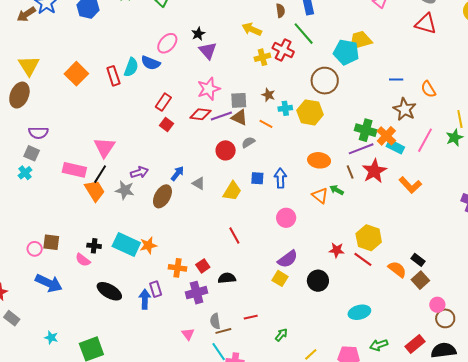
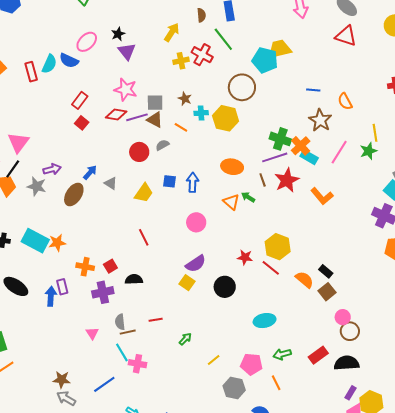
yellow arrow: (252, 29) -> (172, 32), turned 96
pink star: (209, 89) -> (126, 90), turned 30

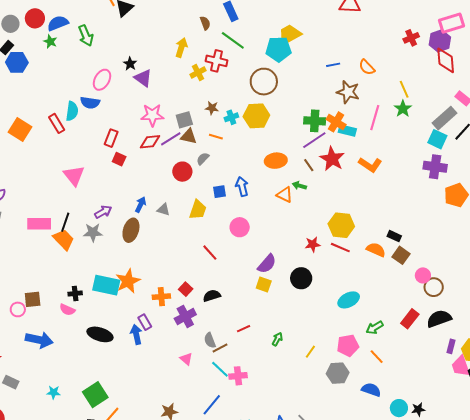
pink triangle: (18, 142) -> (74, 176), moved
pink circle: (196, 222) -> (240, 227), moved
orange star: (57, 243) -> (128, 281), size x1.4

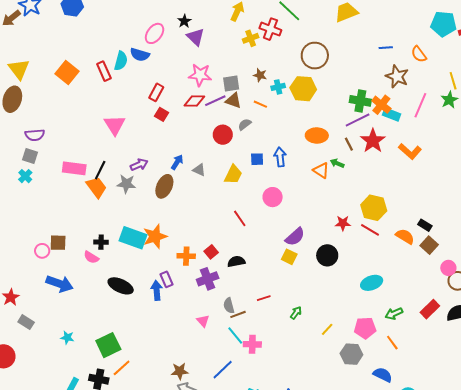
cyan pentagon: (278, 49) -> (443, 24), moved

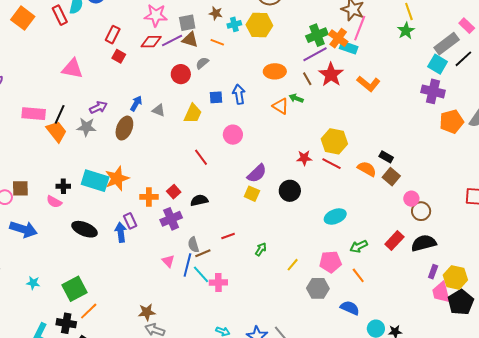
green cross: (360, 101) -> (317, 35), turned -30
pink line: (420, 105) -> (360, 28), moved
pink triangle: (115, 125) -> (72, 69), turned -45
blue line: (223, 370) -> (187, 265), moved, turned -30

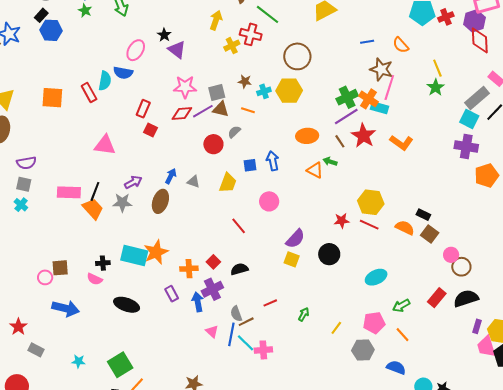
orange square: (23, 18) -> (52, 98), turned -30
blue arrow: (121, 232) -> (198, 302), moved

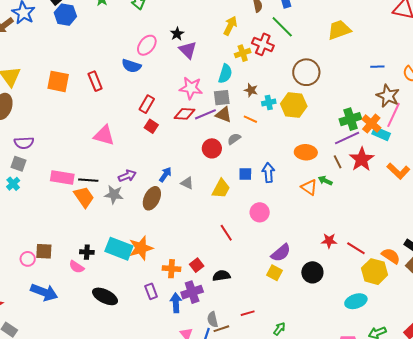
cyan semicircle: (105, 81) -> (225, 74), moved
black line: (95, 191) -> (88, 180), turned 66
yellow hexagon: (371, 202) -> (375, 272), moved

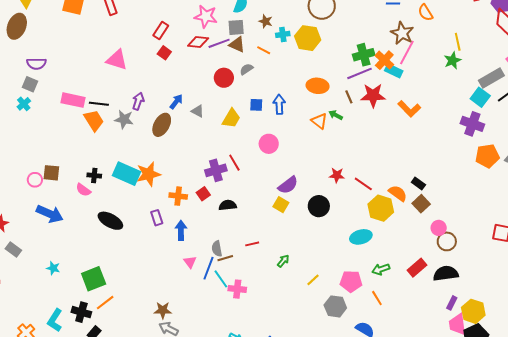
red star: (362, 159) -> (373, 95), turned 30
purple arrow: (127, 176) -> (138, 101), turned -54
purple cross: (192, 292) -> (216, 170), moved

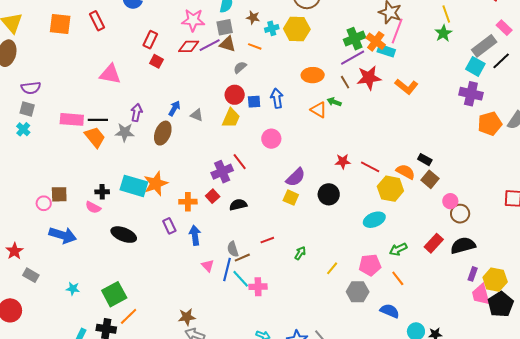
red circle: (224, 78) -> (235, 95), moved

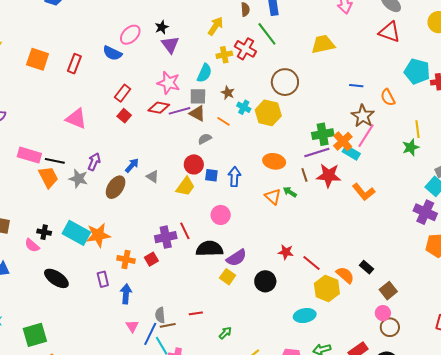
red rectangle: (97, 21) -> (74, 64), turned 36
cyan cross: (272, 28) -> (244, 107), turned 32
brown square: (430, 179) -> (388, 291), moved
black semicircle: (238, 205) -> (209, 249), moved, size x1.5

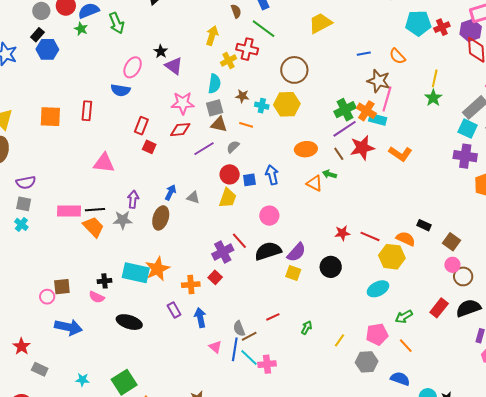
purple line: (180, 111) -> (204, 149), moved
yellow line: (417, 129) -> (435, 78), turned 36

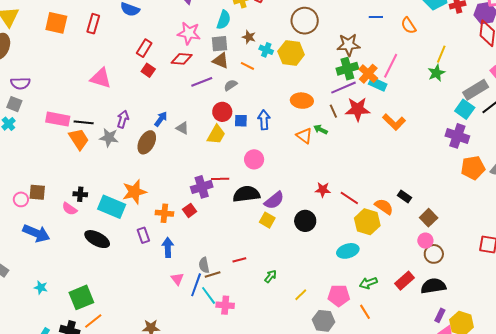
brown star: (379, 81) -> (349, 45), moved, turned -30
red line: (239, 241) -> (220, 179), turned -60
cyan rectangle: (136, 273) -> (112, 207), moved

